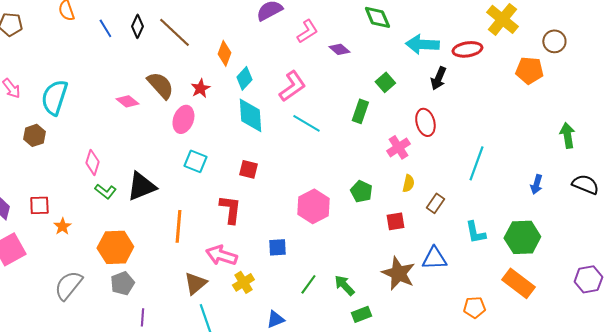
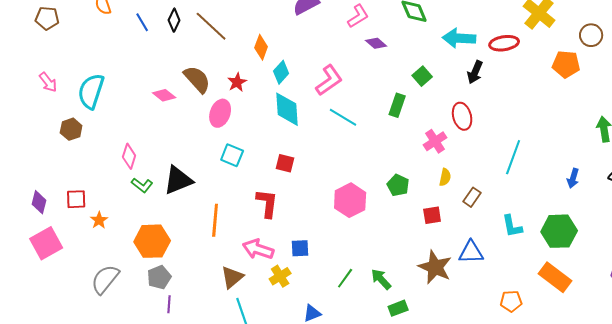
pink L-shape: (307, 31) -> (358, 16), moved
blue square: (277, 247) -> (300, 248), moved
purple line: (142, 317) -> (169, 304), moved

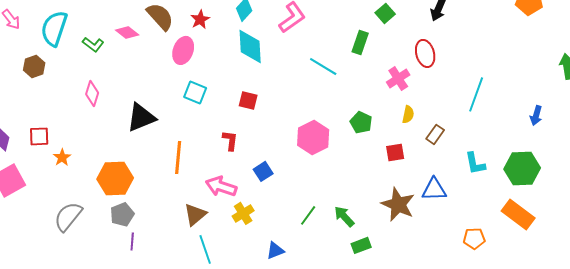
cyan line: (343, 117) -> (323, 66), moved
green L-shape: (142, 185) -> (93, 44), moved
red L-shape: (267, 203) -> (230, 140), size x0.7
blue square: (300, 248) -> (263, 171), moved, turned -30

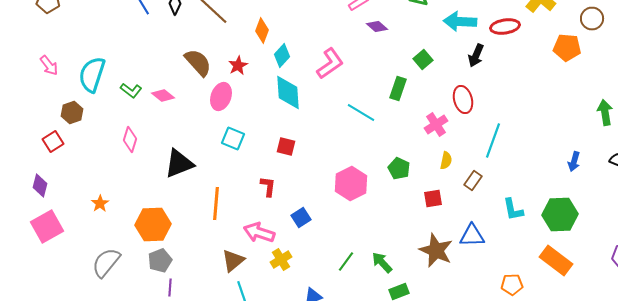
pink diamond: (127, 32) -> (163, 96), moved
cyan line: (476, 94) -> (493, 140), moved
red square: (39, 136) -> (53, 142), moved, turned -30

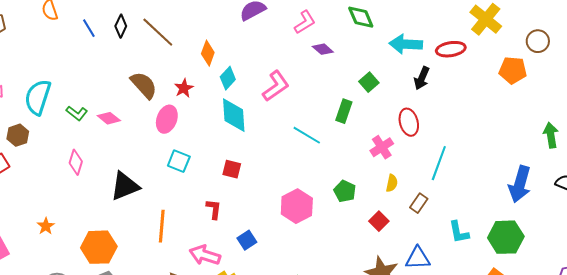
blue arrow: (574, 162) -> (520, 184), size x1.8
red square: (433, 198) -> (379, 221), turned -36

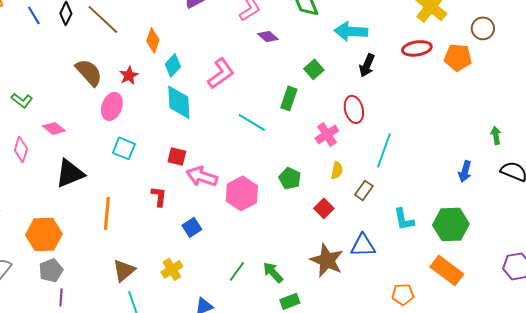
red ellipse: (451, 49) -> (417, 48), moved
pink diamond: (109, 118) -> (54, 128), moved
green arrow: (551, 135) -> (496, 135), moved, size x0.7
blue arrow: (520, 184) -> (465, 171), size x0.6
pink arrow: (205, 255) -> (202, 176), moved

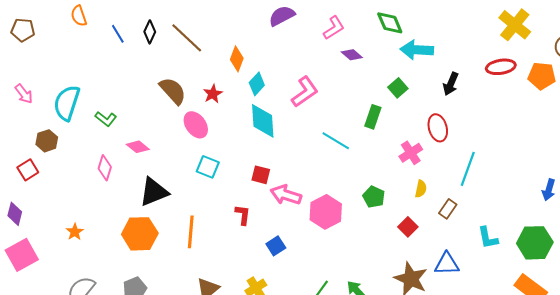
cyan arrow: (351, 31) -> (417, 50), moved
pink ellipse: (112, 106) -> (196, 125), turned -56
orange hexagon: (44, 234) -> (140, 234), moved

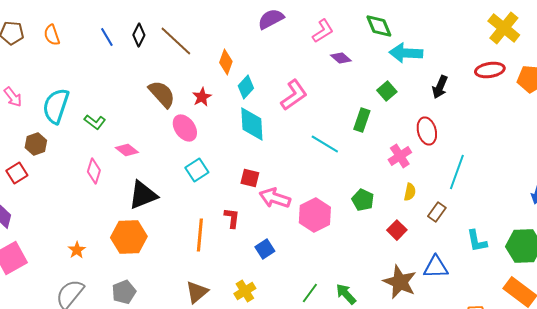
orange semicircle: (79, 16) -> (52, 35), moved
cyan square: (208, 167) -> (197, 170), turned 35
orange star: (75, 232) -> (77, 250), moved
orange line: (191, 232) -> (200, 235), moved

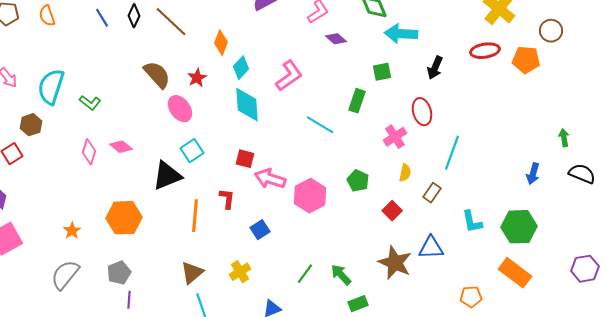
green square: (387, 91) -> (382, 72), turned 30
pink diamond: (127, 150) -> (121, 147), moved
black triangle: (143, 195) -> (167, 176), moved

